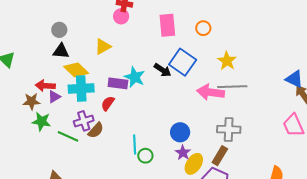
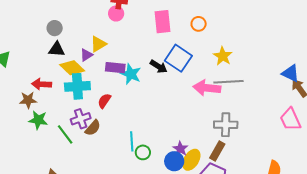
purple rectangle: (118, 83) -> (115, 68), moved
purple triangle: (54, 97) -> (86, 55), moved
blue circle: (180, 132) -> (174, 161), moved
green line: (68, 136) -> (65, 134), turned 30

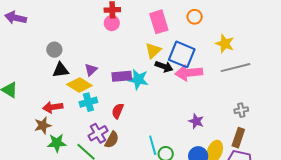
yellow triangle: (98, 44) -> (153, 51), moved
cyan cross: (77, 86) -> (88, 102), size x0.7
pink arrow: (207, 88) -> (189, 73), moved
gray cross: (226, 125) -> (241, 110), size x0.6
purple star: (180, 149) -> (196, 121), moved

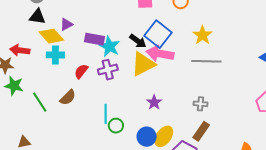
yellow triangle: (153, 51) -> (143, 64), moved, size x1.5
purple cross: (98, 133) -> (108, 70), moved
brown rectangle: (238, 138) -> (201, 131), moved

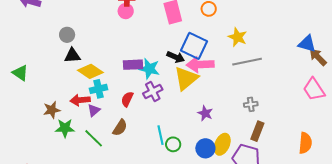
purple triangle: (66, 24) -> (94, 110), moved
red arrow: (20, 50) -> (80, 100), moved

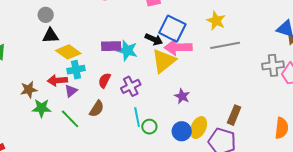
purple cross: (153, 92) -> (131, 86), moved
gray cross: (251, 104) -> (273, 65), moved, size x1.5

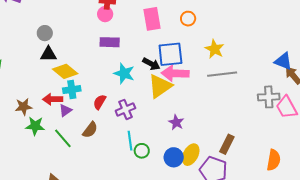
blue square: (172, 29) -> (170, 54), turned -36
purple rectangle: (111, 46) -> (110, 42), moved

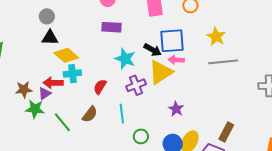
pink arrow: (175, 73) -> (176, 60), size x0.6
purple cross: (125, 109) -> (136, 85), moved
purple triangle: (65, 110) -> (45, 93), moved
cyan line: (130, 141) -> (122, 114), moved

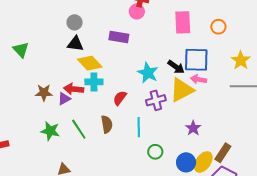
purple rectangle: (111, 27) -> (119, 37), moved
green star: (35, 109) -> (50, 131), moved
brown semicircle: (90, 114) -> (107, 124), turned -54
brown rectangle: (226, 132) -> (223, 153), moved

